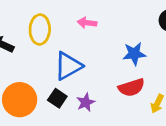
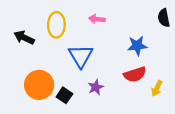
blue triangle: (68, 66) -> (81, 56), turned -32
black square: (57, 98) -> (64, 95), moved

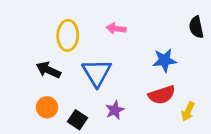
black arrow: (24, 38) -> (48, 70), moved
orange circle: (39, 85) -> (47, 107), size x0.6

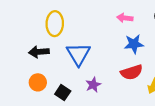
pink arrow: (116, 29) -> (125, 18), moved
black arrow: (48, 70) -> (39, 52), turned -30

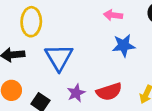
red semicircle: (132, 72) -> (109, 92), moved

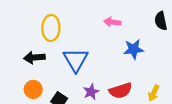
pink arrow: (113, 15) -> (112, 22), moved

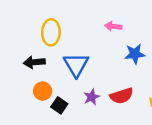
orange circle: (33, 89) -> (43, 91), moved

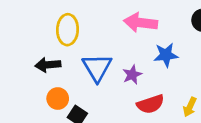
pink arrow: (113, 26) -> (141, 23), size x1.6
purple star: (92, 97) -> (132, 75), moved

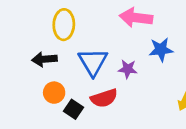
purple star: (132, 75) -> (128, 69), turned 30
red semicircle: (150, 104) -> (104, 98), moved

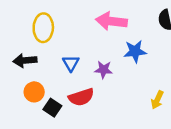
blue triangle: (93, 62) -> (71, 63), size x0.6

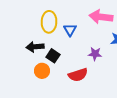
blue triangle: (71, 63) -> (70, 30), moved
black square: (52, 108) -> (53, 56), moved

